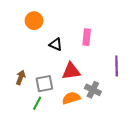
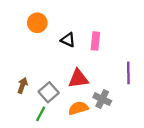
black triangle: (56, 44) -> (68, 40), moved
gray square: (44, 84) -> (49, 92), turned -30

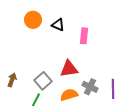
black triangle: (68, 40) -> (58, 25), moved
purple line: (128, 73) -> (113, 89), moved
brown arrow: (22, 85) -> (12, 80), moved

